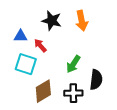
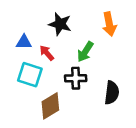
orange arrow: (82, 21) -> (109, 24), moved
green arrow: (73, 64) -> (85, 52), moved
black cross: (73, 93) -> (76, 78), moved

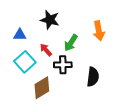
orange arrow: (109, 24) -> (99, 31), moved
red arrow: (47, 53) -> (46, 50), moved
cyan square: (30, 75) -> (25, 62), turned 30

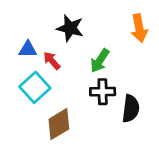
orange arrow: (99, 31) -> (139, 28), moved
red arrow: (46, 50) -> (52, 61), moved
black cross: (63, 65) -> (103, 92), moved

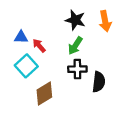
black star: (70, 28) -> (75, 20), moved

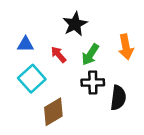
black star: (75, 20) -> (75, 24), moved, turned 30
orange arrow: (105, 21) -> (126, 47), moved
red arrow: (39, 46) -> (58, 55), moved

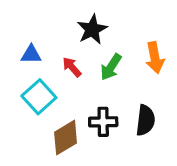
black cross: (93, 82) -> (103, 122), moved

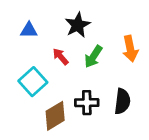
blue triangle: (31, 54) -> (29, 30), moved

